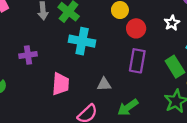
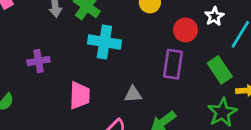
red circle: (136, 28) -> (185, 30), moved

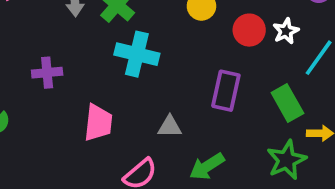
red circle: (185, 30) -> (249, 30), moved

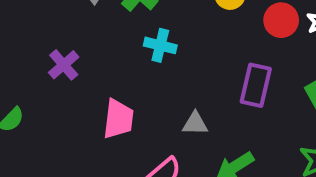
cyan cross: (137, 54) -> (160, 45), size x0.7
purple cross: (47, 73) -> (64, 65), turned -36

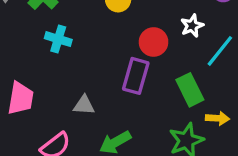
red circle: (281, 20) -> (154, 42), moved

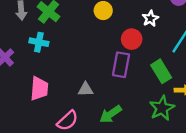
white star: (192, 26) -> (150, 19), moved
cyan cross: (58, 39) -> (39, 42), moved

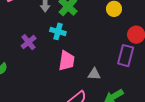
pink trapezoid: (39, 88) -> (67, 61), moved

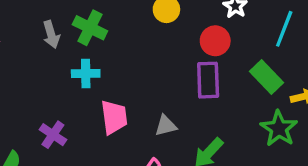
purple cross: (29, 42) -> (53, 135), moved

